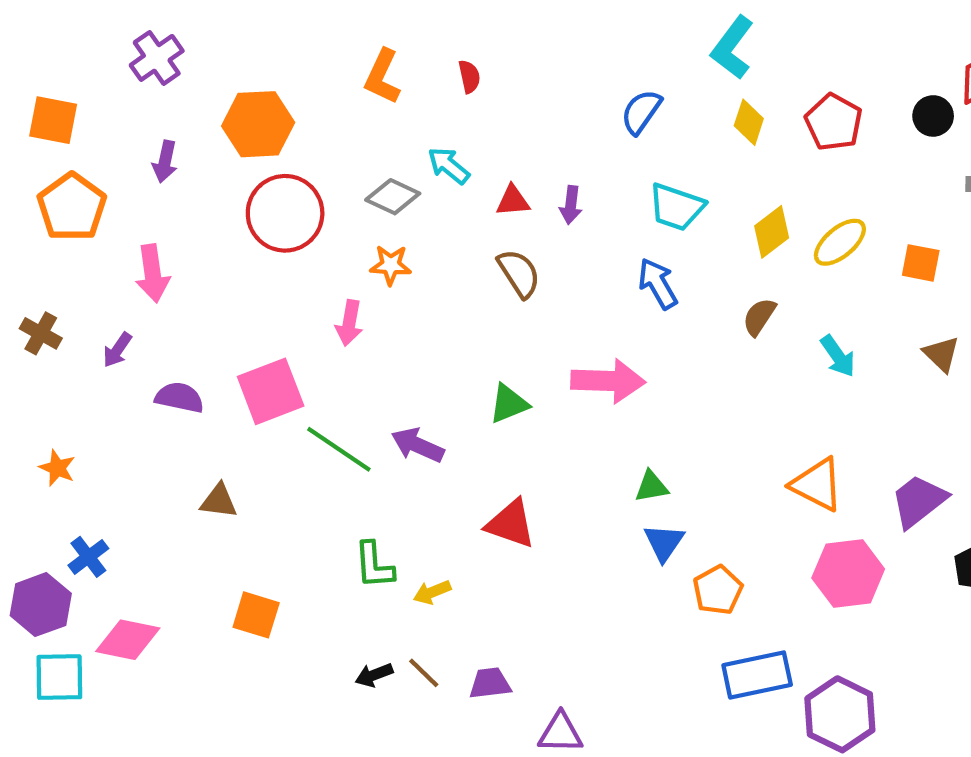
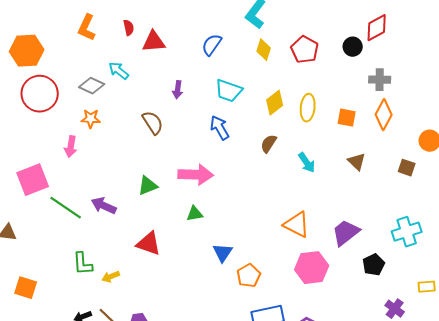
red triangle: (513, 201) -> (154, 42), moved, size x1.4
yellow ellipse: (840, 242) -> (308, 108), turned -44
green triangle: (652, 487) -> (195, 214), moved

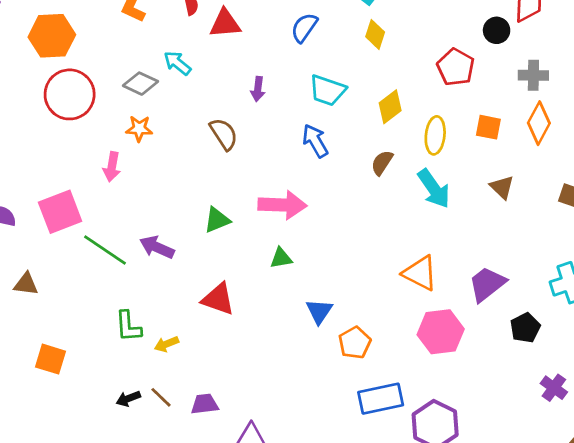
red pentagon: (305, 50) -> (456, 67), moved
yellow ellipse: (308, 108) -> (435, 135), moved
cyan arrow: (307, 163) -> (434, 189), size x1.4

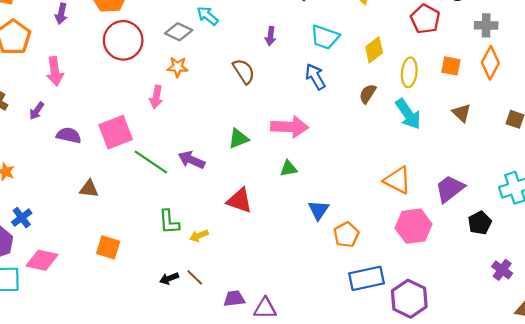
purple trapezoid: (205, 404) -> (234, 299), moved

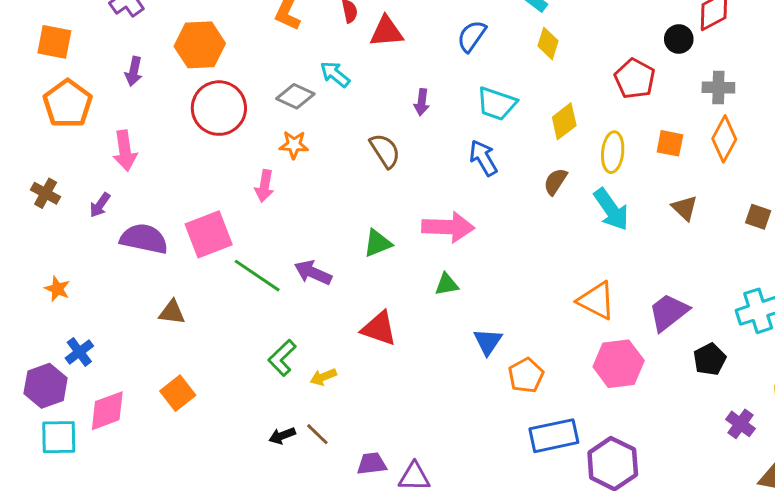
purple semicircle: (69, 135) -> (144, 239), size x1.4
green L-shape: (169, 222) -> (282, 358), turned 50
orange square: (108, 247) -> (178, 393), moved, turned 35
pink diamond: (42, 260) -> (107, 411), turned -32

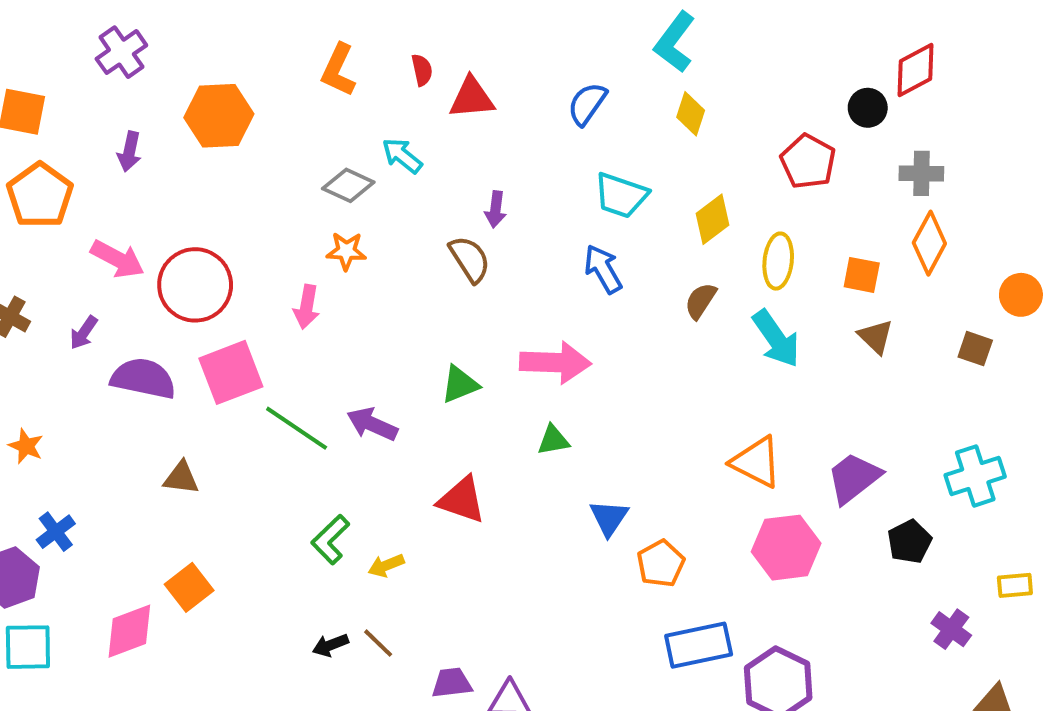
purple arrow: (422, 102) -> (496, 209), moved
red circle: (219, 108) -> (195, 285), moved
orange square: (670, 143) -> (862, 275), moved
pink arrow: (125, 151) -> (117, 259), turned -54
pink diamond: (107, 411) -> (129, 631), moved

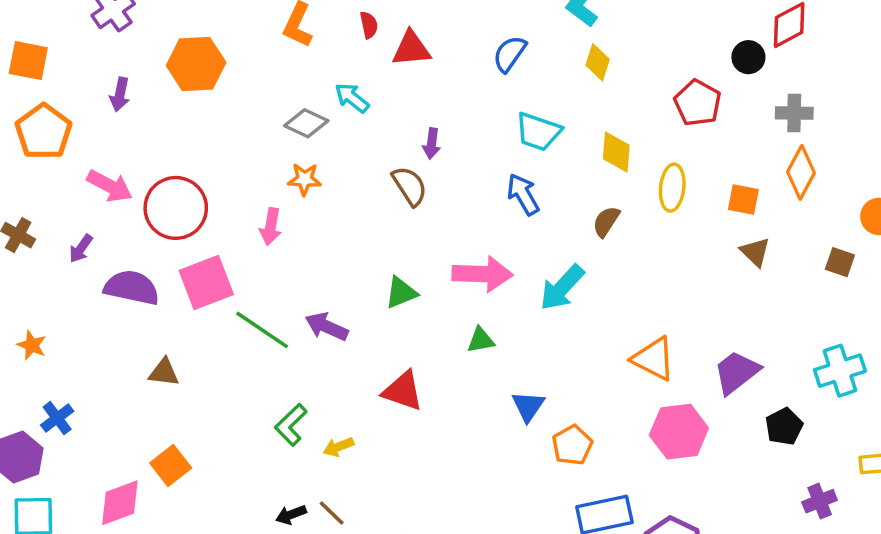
yellow diamond: (712, 219) -> (616, 152), turned -48
cyan arrow: (776, 339) -> (562, 288), moved, turned 78
purple cross: (951, 629) -> (820, 501), turned 32

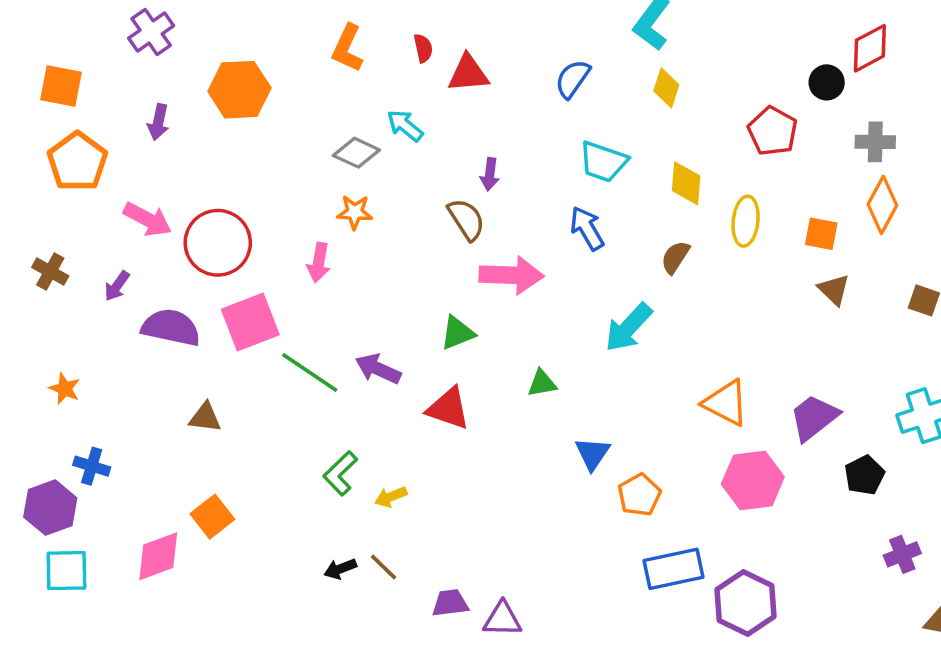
pink arrow: (482, 274) -> (511, 275), moved
red triangle: (403, 391) -> (448, 408), moved
blue cross: (57, 418) -> (92, 466), turned -36

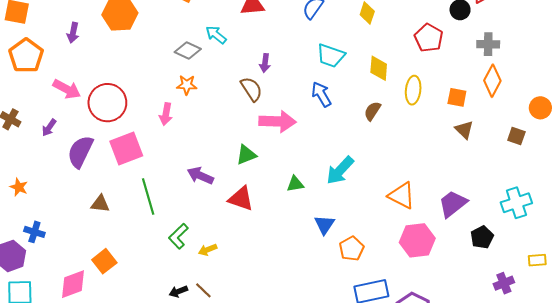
purple semicircle: (171, 327) -> (80, 152), turned -76
cyan arrow: (628, 327) -> (340, 170), moved
green line: (310, 372) -> (148, 197), moved, turned 40

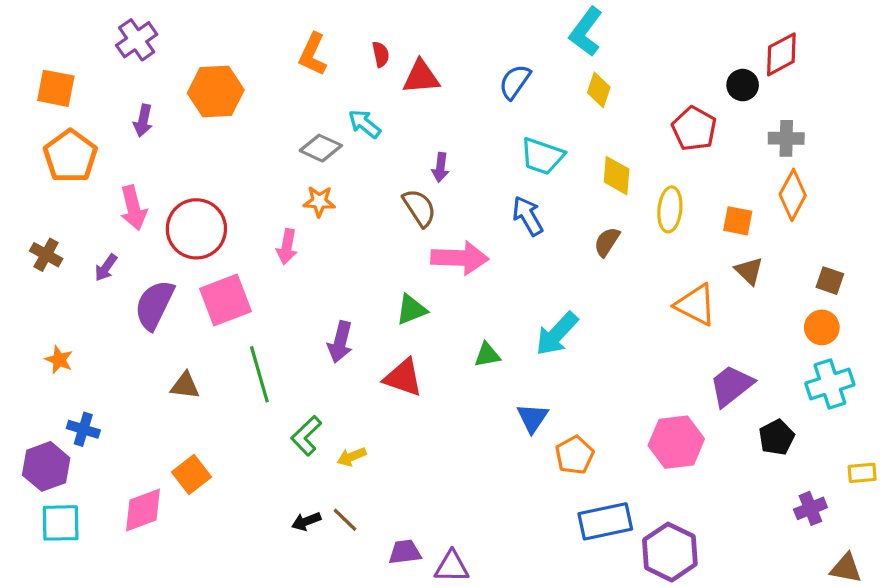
pink arrow: (67, 89) -> (133, 208), turned 48
orange circle: (540, 108) -> (822, 327), moved
purple arrow: (200, 176) -> (340, 342), turned -100
orange triangle: (402, 195) -> (696, 305), moved

